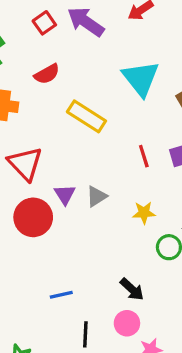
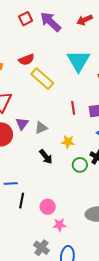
red semicircle: (47, 74) -> (26, 60), moved
black arrow: (132, 289) -> (46, 157), moved
black line: (85, 334) -> (22, 201), moved

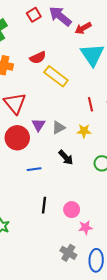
red arrow: (85, 20) -> (83, 28), moved
yellow star: (68, 142) -> (84, 131), moved
blue line: (11, 184) -> (34, 169), moved

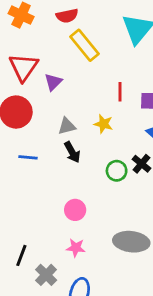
purple triangle: (38, 125) -> (53, 82), moved
gray triangle: (59, 128) -> (67, 126), moved
black line: (44, 205) -> (21, 255), moved
pink circle: (72, 210) -> (75, 210), moved

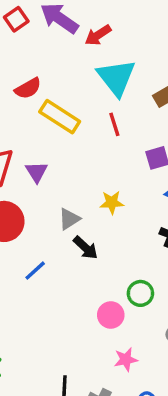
red line: (120, 92) -> (114, 124), moved
blue line: (28, 157) -> (35, 271), turned -30
green circle: (117, 171) -> (140, 293), moved

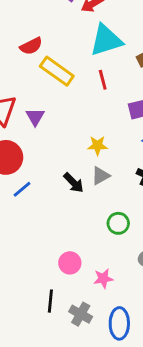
cyan triangle: (116, 77) -> (106, 40), turned 48
gray triangle: (69, 219) -> (100, 176), moved
blue line: (35, 271) -> (22, 189), moved
pink circle: (111, 315) -> (70, 263), moved

